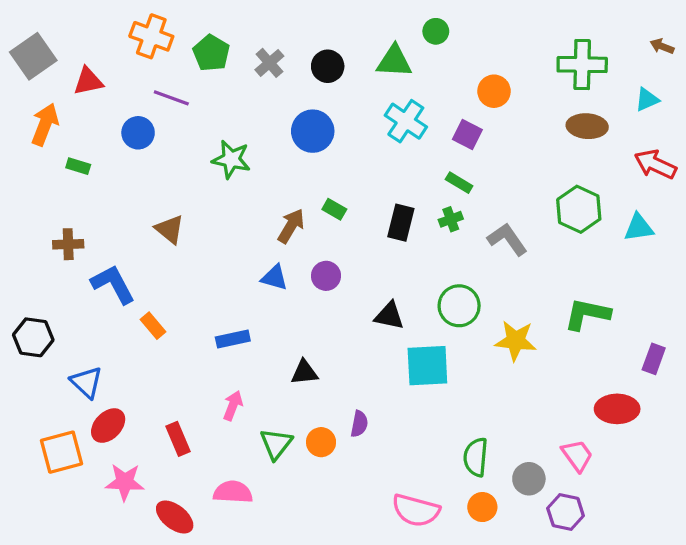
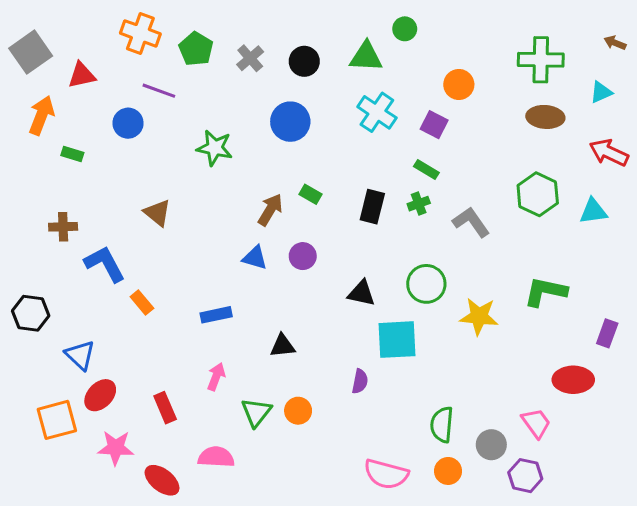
purple semicircle: (359, 424) -> (360, 381), moved

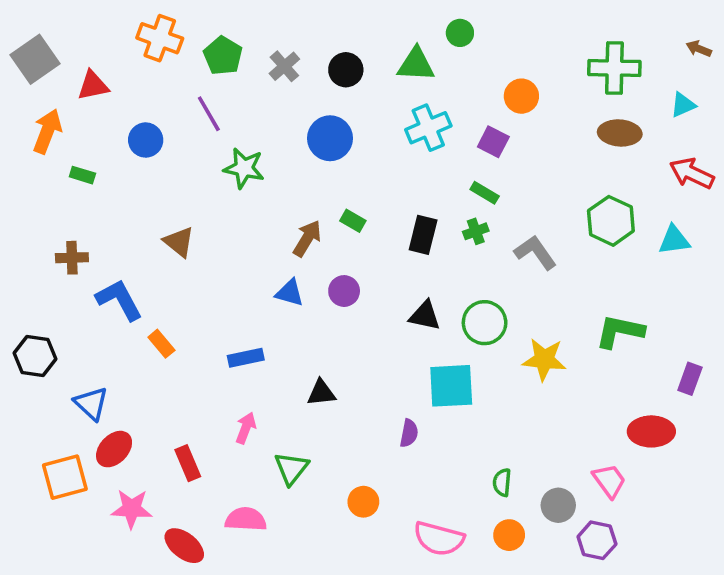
purple line: (159, 91) -> (209, 114), moved, turned 40
cyan cross: (377, 112) -> (428, 128), turned 33
black triangle: (361, 293) -> (425, 316), moved
orange circle: (298, 411) -> (363, 502), moved
green semicircle: (442, 425) -> (502, 482), size x0.7

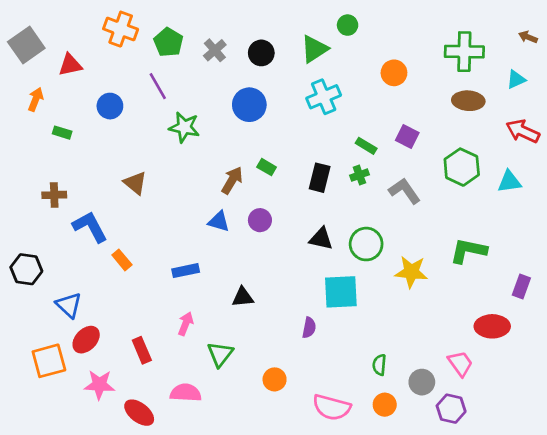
green triangle: (416, 65) -> (314, 49), turned -36
orange arrow: (47, 131) -> (36, 99), size x0.7
purple square: (493, 142) -> (407, 137), moved

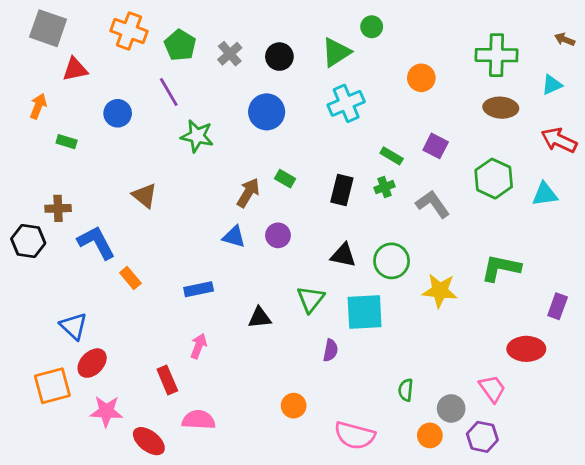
gray square: (26, 45) -> (48, 28), moved, turned -36
black hexagon: (26, 269) -> (28, 241), moved
red rectangle: (142, 350) -> (167, 380), moved
green triangle: (220, 354) -> (311, 299), moved
orange circle: (385, 405) -> (430, 435), moved

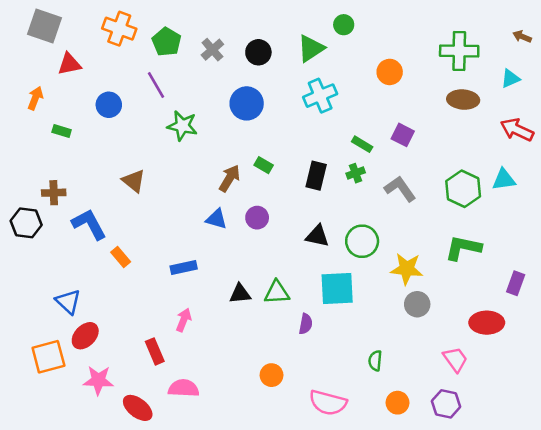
green hexagon: (494, 179) -> (463, 189), moved
green triangle: (311, 299) -> (277, 292), moved, turned 48
gray circle: (451, 408) -> (417, 304), moved

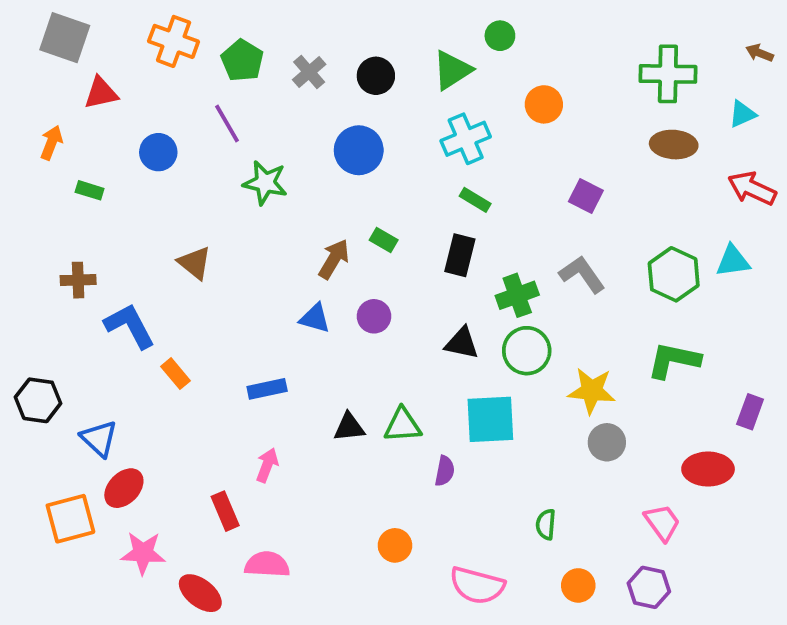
orange circle: (390, 72) -> (544, 104), moved
green rectangle: (362, 144) -> (475, 200), moved
green cross: (356, 173) -> (517, 295), moved, size x1.5
black hexagon: (26, 223) -> (38, 400), moved

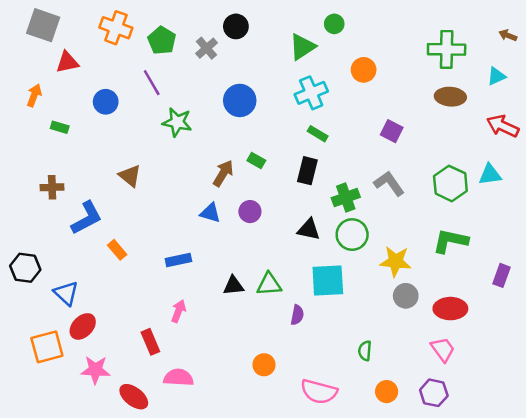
black circle: (376, 76) -> (236, 26), moved
blue L-shape: (130, 326) -> (87, 218), turned 90
red ellipse: (708, 469) -> (450, 309), moved

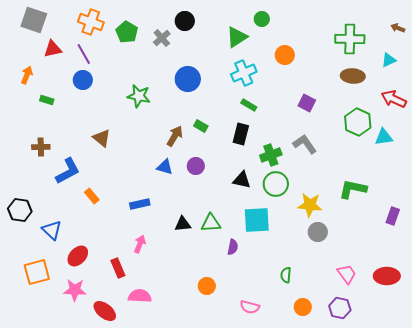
purple line: (152, 83) -> (84, 54), moved
green hexagon: (450, 183) -> (358, 122), moved
red ellipse: (450, 309) -> (387, 276), moved
red ellipse: (83, 326) -> (78, 256), moved
pink semicircle: (319, 392) -> (250, 307), size x0.7

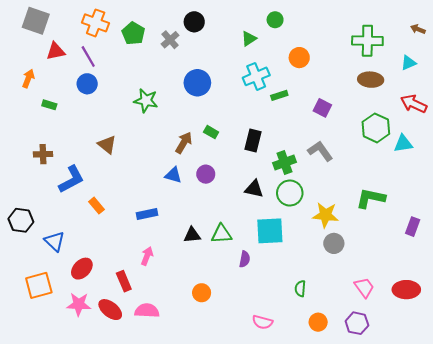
green triangle: (237, 37) -> (249, 39), size x0.7
green rectangle: (249, 105) -> (279, 95), moved, turned -49
orange circle: (207, 286) -> (202, 293), moved
red ellipse: (105, 311) -> (110, 310), moved

